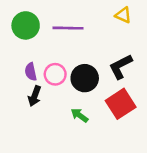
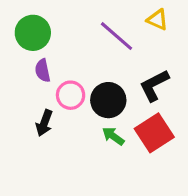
purple line: (68, 28) -> (116, 36), moved, turned 40
purple semicircle: (31, 72) -> (43, 71), moved
green arrow: (80, 115) -> (113, 136), moved

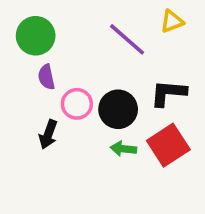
yellow triangle: (157, 20) -> (172, 21), turned -45
black L-shape: (154, 85) -> (168, 93), turned 32
green arrow: (113, 136) -> (123, 149), turned -30

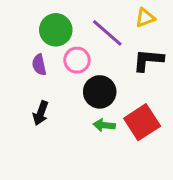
green circle: (36, 36) -> (56, 30), moved
black L-shape: (168, 93) -> (148, 60), moved
pink circle: (77, 104) -> (77, 60), moved

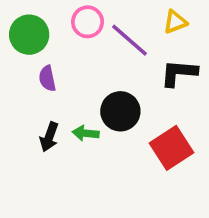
green circle: (56, 30) -> (29, 35), moved
pink circle: (77, 60) -> (88, 22), moved
green arrow: (104, 125) -> (86, 133), moved

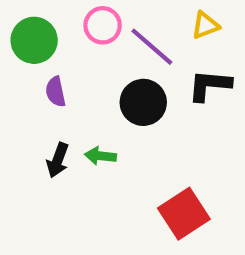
black circle: (120, 111) -> (143, 102), moved
red square: (172, 148) -> (184, 214), moved

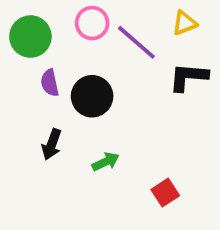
black circle: (143, 102) -> (92, 96), moved
green arrow: (100, 156) -> (106, 162), moved, turned 148
red square: (184, 214) -> (165, 193), size x0.6

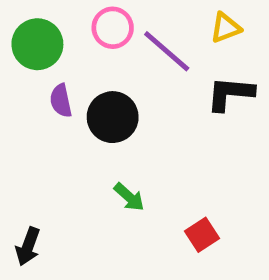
black arrow: (52, 144) -> (28, 246), moved
green arrow: (106, 162) -> (129, 197), turned 68

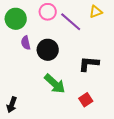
black L-shape: (230, 94) -> (89, 64), moved
green arrow: (129, 197) -> (55, 84), size x1.6

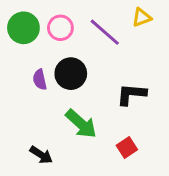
pink circle: (48, 12) -> (60, 28), moved
purple semicircle: (26, 43) -> (40, 80), moved
black arrow: (12, 105) -> (41, 155), moved, turned -77

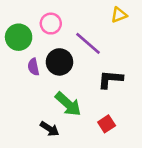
green circle: (23, 28) -> (19, 37), moved
purple line: (105, 32) -> (88, 43), moved
black arrow: (41, 155) -> (50, 129), moved

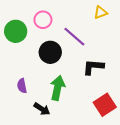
purple semicircle: (33, 67) -> (22, 86), moved
green arrow: (68, 104) -> (58, 88), turned -120
red square: (107, 124) -> (105, 105), moved, size x1.5

